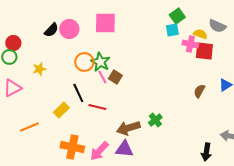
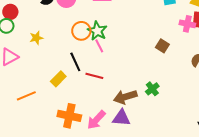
pink cross: (190, 44) -> (187, 24), moved
brown square: (115, 77) -> (162, 46), moved

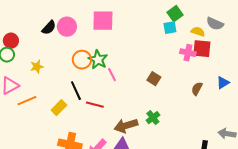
pink line: (99, 46) -> (112, 75), moved
brown square: (162, 46) -> (154, 79), moved
orange line: (26, 96) -> (27, 101), moved

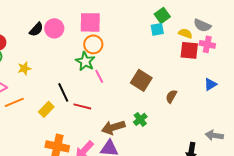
pink cross: (188, 53) -> (207, 44), moved
orange circle: (82, 60) -> (93, 44), moved
brown square: (154, 79) -> (141, 80), size x1.5
brown semicircle: (197, 89) -> (171, 96), moved

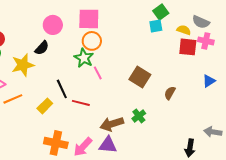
black semicircle: (36, 29) -> (42, 48), moved
yellow star: (24, 68) -> (23, 65), size x1.6

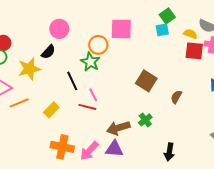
pink square: (89, 19) -> (121, 29), moved
pink line: (98, 73) -> (93, 95), moved
black line: (62, 89) -> (72, 81), moved
black arrow: (190, 148) -> (169, 152), moved

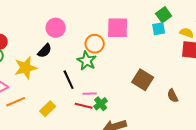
pink line: (93, 95) -> (90, 94), turned -64
brown semicircle: (176, 97) -> (173, 96), turned -56
green cross: (145, 120) -> (101, 104), moved

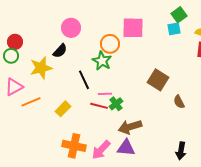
brown semicircle: (173, 96) -> (179, 102), moved

